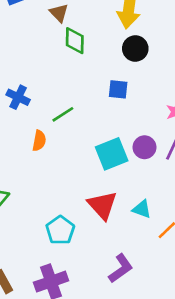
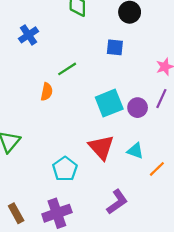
blue cross: (18, 97) -> (29, 35), moved, turned 30
purple circle: (144, 147) -> (138, 108), moved

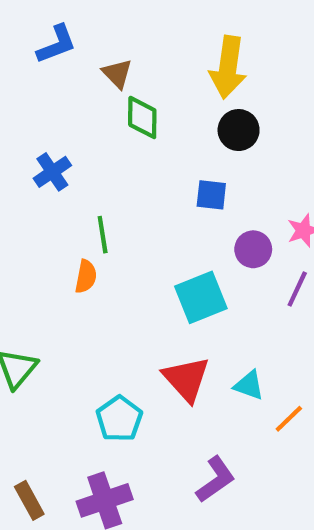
green line: (67, 69) -> (103, 235), moved, turned -66
purple circle: (138, 108) -> (253, 249), moved

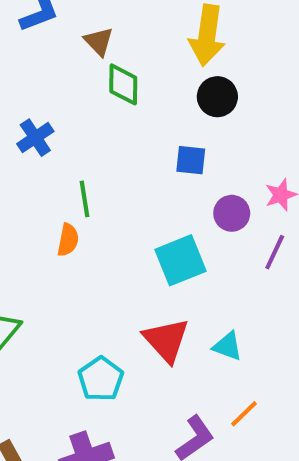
orange line: (289, 419) -> (244, 414), moved

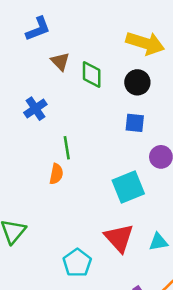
yellow arrow: (207, 35) -> (145, 43), turned -81
brown triangle: (99, 41) -> (60, 61), moved
black circle: (217, 97) -> (137, 82), moved
cyan triangle: (228, 346) -> (158, 242), turned -30

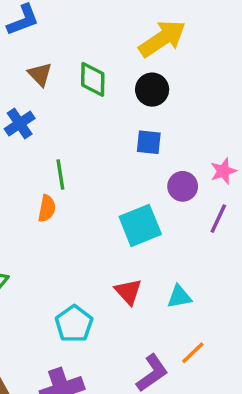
yellow arrow: (145, 43) -> (162, 39), turned -51
brown triangle: (60, 61) -> (40, 74), moved
red triangle: (119, 238) -> (128, 292), size x0.7

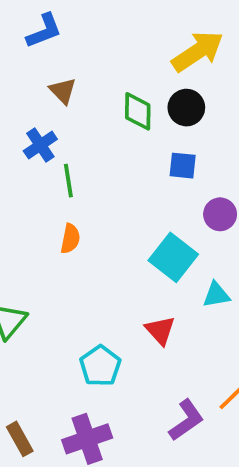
green diamond: (93, 79) -> (138, 111), moved
green line: (60, 174) -> (68, 181), moved
cyan square: (140, 225) -> (173, 257), turned -30
cyan triangle: (179, 297) -> (216, 295), moved

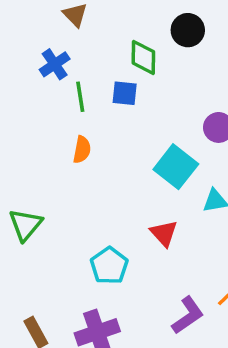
green diamond: (138, 111) -> (143, 57), moved
blue square: (183, 166) -> (125, 93), moved

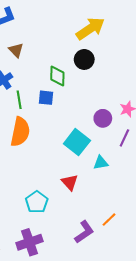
orange semicircle: (82, 150) -> (20, 132), size x1.8

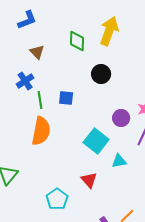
yellow arrow: (90, 28) -> (109, 31), turned -36
black circle: (84, 59) -> (101, 74), moved
green diamond: (57, 76) -> (77, 41), moved

